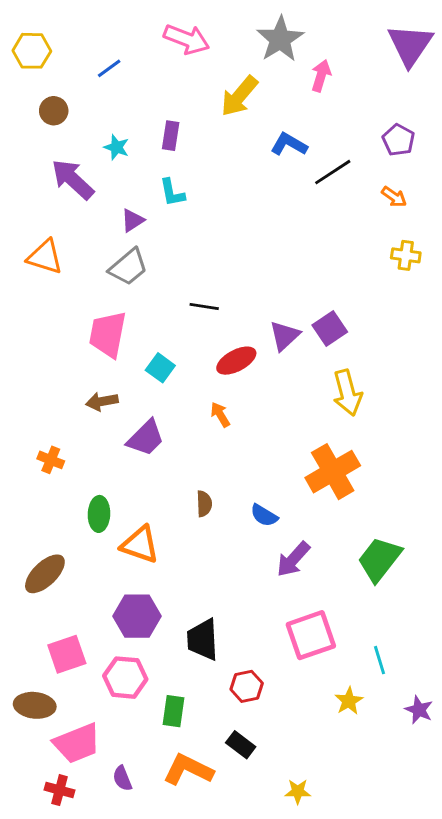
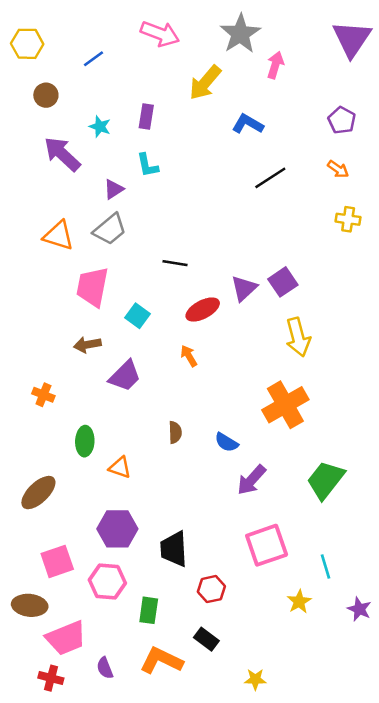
black line: (333, 172) -> (270, 178), moved
orange triangle: (45, 257) -> (58, 236), moved
orange triangle: (140, 545) -> (120, 467), size x0.7

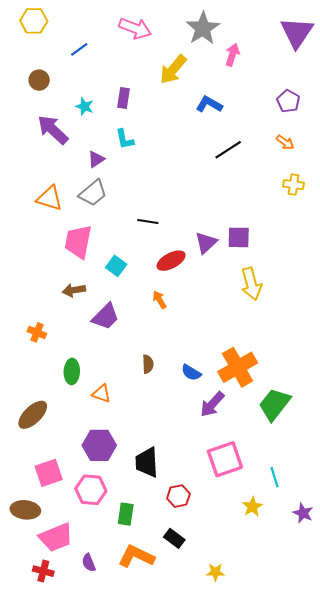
yellow hexagon: (27, 44) -> (34, 21), moved
purple square: (283, 282) -> (239, 237), turned 35
orange cross: (285, 405) -> (238, 367), moved

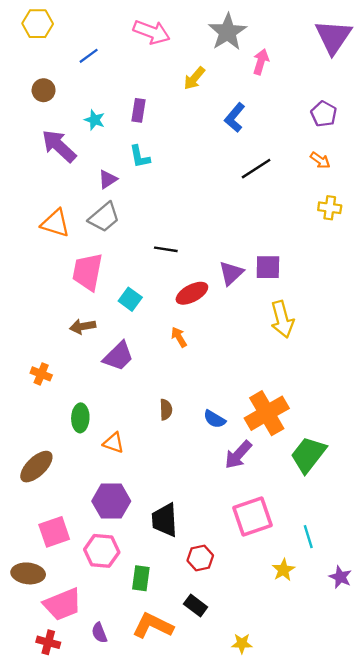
yellow arrow: (173, 69) -> (194, 78), size x0.7
blue L-shape: (209, 104) -> (235, 118), turned -80

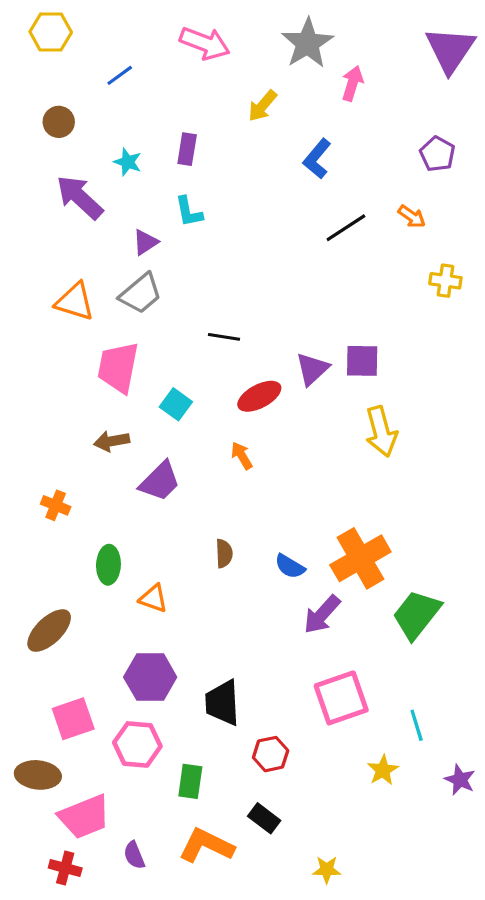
orange arrow: (320, 160) -> (412, 217), moved

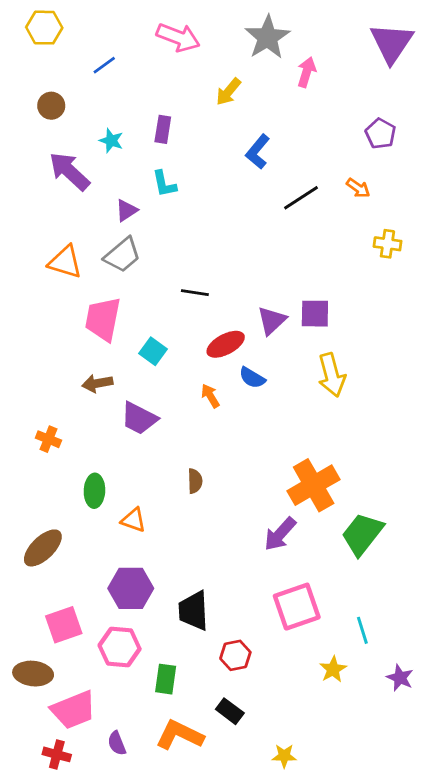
blue L-shape: (317, 159) -> (258, 152), moved
purple trapezoid: (160, 481) -> (139, 418), turned 72
blue semicircle: (290, 566) -> (252, 378), moved

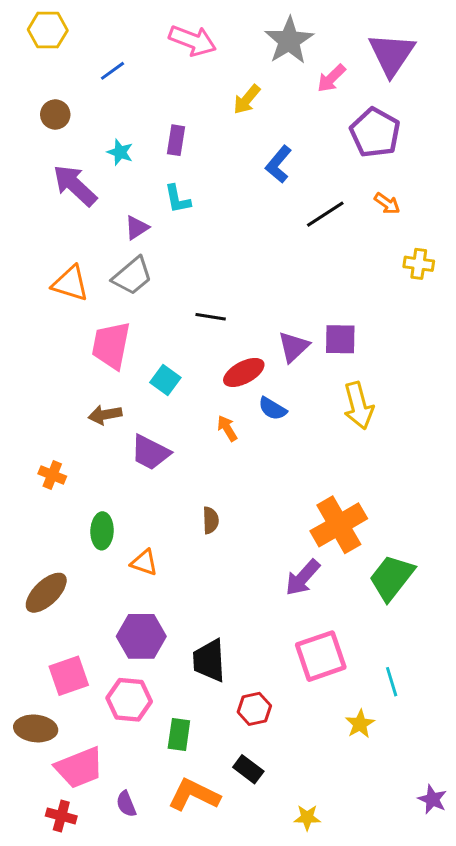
purple triangle: (392, 43) -> (392, 54), moved
pink arrow: (307, 72) -> (331, 78), turned -152
purple pentagon: (380, 134) -> (375, 133), moved, size x1.5
purple star: (400, 678) -> (432, 799), moved

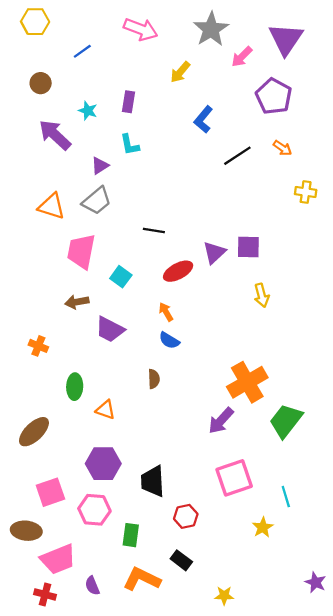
yellow arrow: (358, 406) -> (262, 295), size x0.7
blue semicircle: (272, 409) -> (169, 340), moved

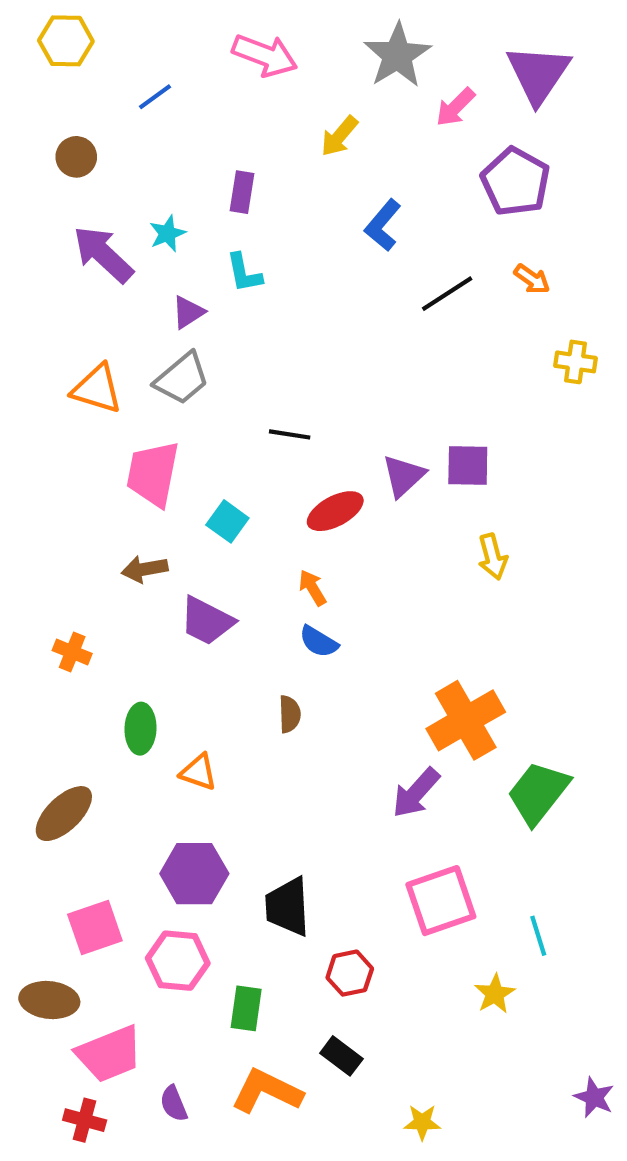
cyan star: (88, 111) -> (167, 234), moved, turned 30

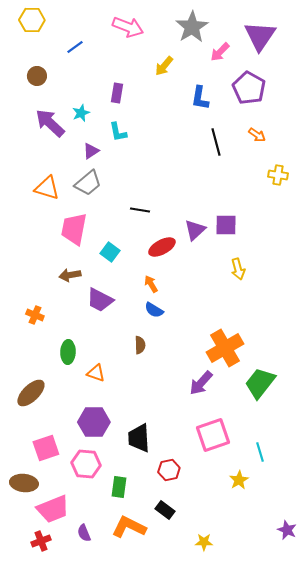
blue L-shape: (383, 225) -> (200, 98), moved, turned -30
black line: (447, 294) -> (216, 142), turned -72
red cross: (85, 1120) -> (41, 541), turned -36

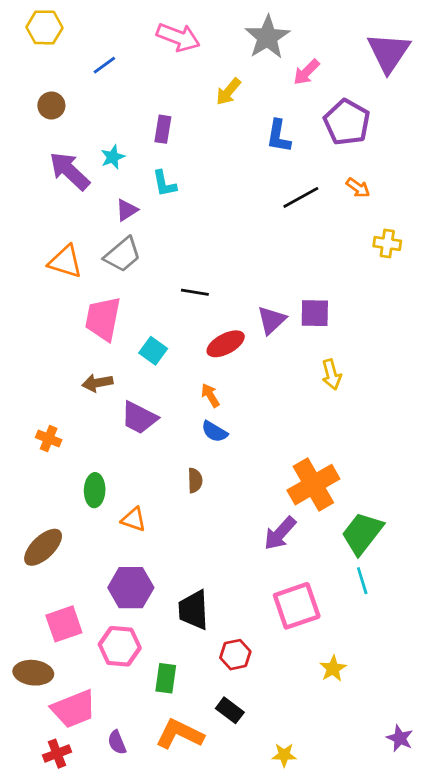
purple triangle: (260, 36) -> (389, 53), moved
black line: (216, 142) -> (301, 197), turned 76
cyan line: (260, 452) -> (362, 581), moved

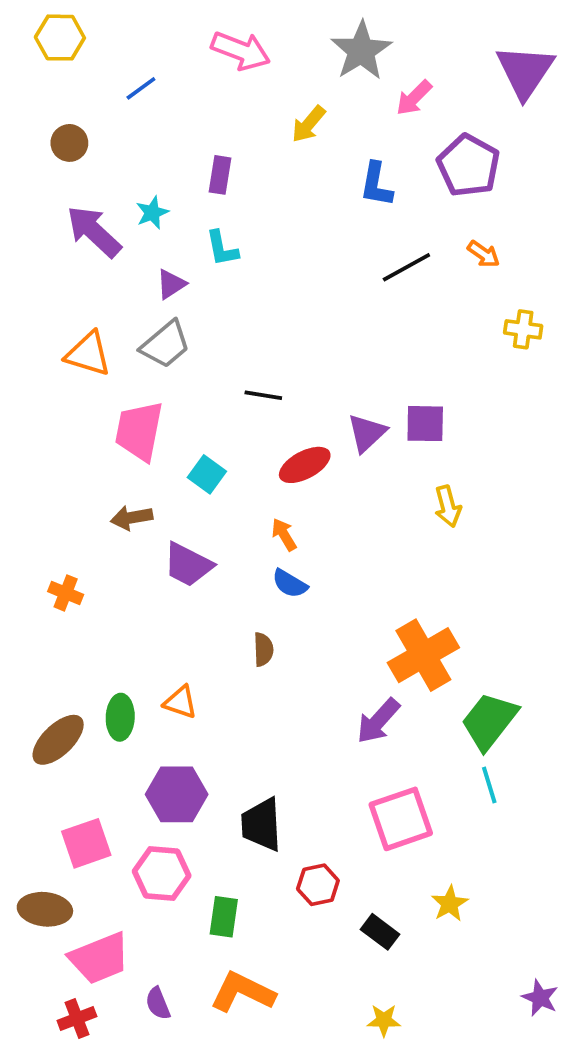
green ellipse: (95, 490) -> (120, 717), moved
black rectangle: (230, 710) -> (380, 932), moved

